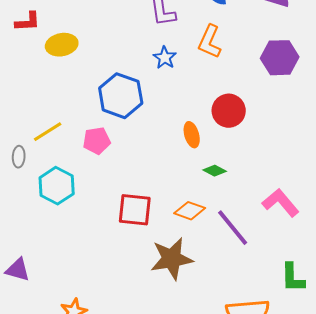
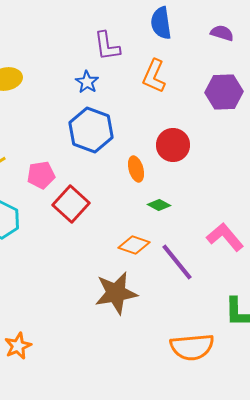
blue star: (165, 58) -> (87, 82), moved
blue hexagon: (121, 96) -> (91, 130), moved
red square: (135, 210) -> (71, 204), moved, turned 36

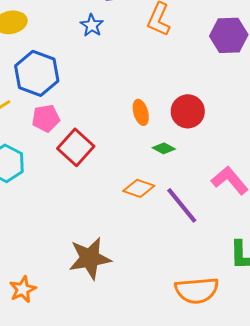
blue hexagon: (91, 130) -> (37, 73), moved
red circle: (173, 145) -> (188, 111), moved
brown star: (116, 293) -> (90, 258), moved

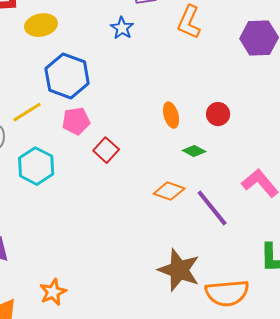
red circle: (188, 111) -> (218, 114), size x0.7
red square: (76, 147) -> (106, 150), size x0.7
brown star: (90, 258) -> (179, 270), moved, turned 30

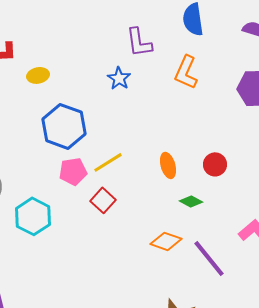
yellow ellipse: (41, 25) -> (38, 75), size x0.7
yellow line: (27, 112) -> (108, 162), moved

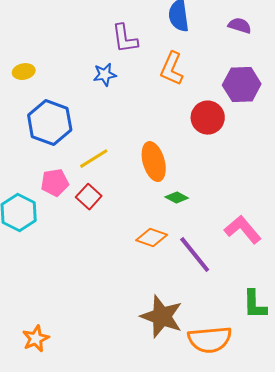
blue star: (119, 78) -> (105, 75), turned 30
red circle: (215, 164) -> (208, 118), moved, size x1.4
orange ellipse: (168, 165) -> (154, 162), size x1.5
pink pentagon: (73, 171) -> (55, 183), moved

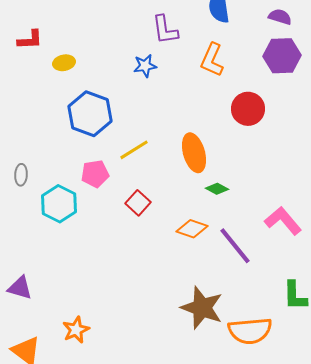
purple hexagon: (242, 85) -> (282, 56), moved
red square: (89, 197) -> (138, 203), moved

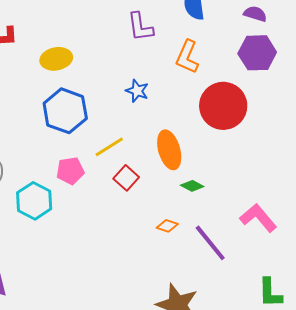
yellow ellipse: (64, 63) -> (56, 59), moved, size x1.4
blue star: (145, 66) -> (137, 91), moved, turned 30
red circle: (248, 109) -> (223, 106), size x1.4
red square: (138, 203) -> (126, 178), moved
orange diamond: (192, 229) -> (167, 226), size x0.7

